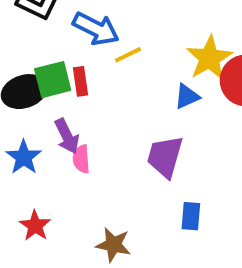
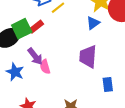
red rectangle: (80, 81) -> (36, 27), turned 72

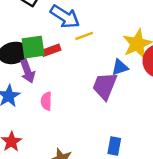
purple arrow: (35, 56) -> (28, 71), moved
purple trapezoid: (88, 56) -> (105, 86), moved

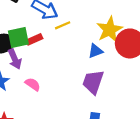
purple trapezoid: (105, 86) -> (93, 82), moved
pink semicircle: (46, 101) -> (33, 84), turned 126

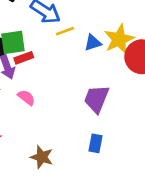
red rectangle: (34, 39) -> (24, 58), moved
blue triangle: (95, 51) -> (93, 43), moved

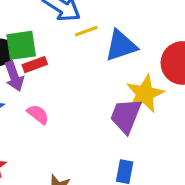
yellow star: (119, 39) -> (145, 94), moved
blue triangle: (93, 43) -> (121, 46), size x1.5

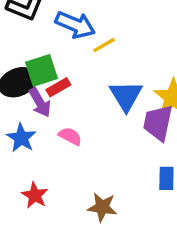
blue triangle: (121, 46) -> (126, 96), moved, turned -33

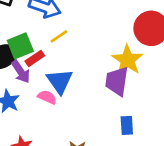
yellow line: (104, 45) -> (59, 36), moved
blue triangle: (126, 96) -> (60, 81), moved

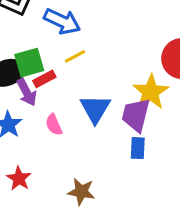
blue triangle: (60, 81) -> (95, 109), moved
pink semicircle: (47, 97) -> (54, 125), turned -144
blue rectangle: (127, 125) -> (138, 148), moved

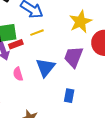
yellow star: (151, 92) -> (80, 22), moved
purple trapezoid: (136, 115) -> (74, 57), moved

